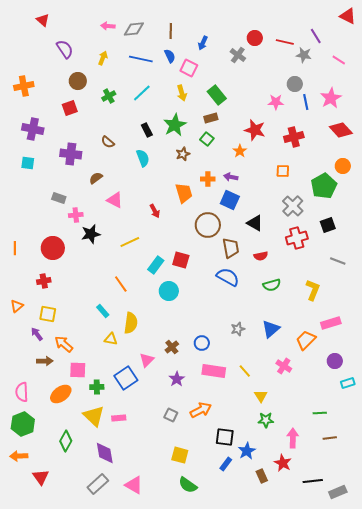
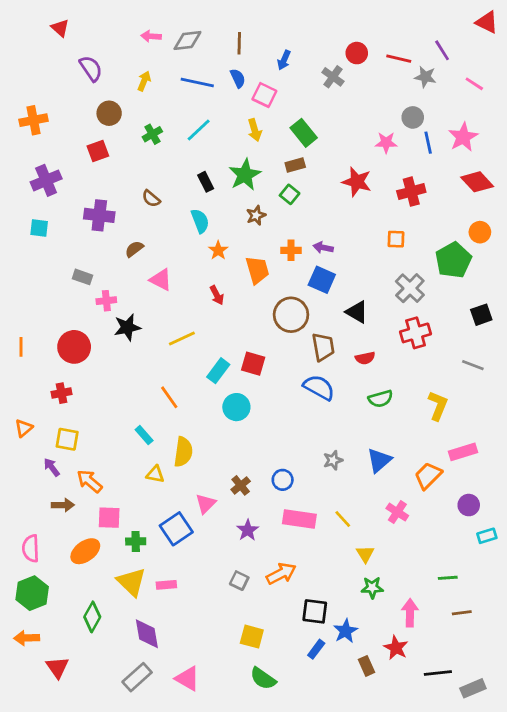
purple cross: (33, 129) -> (46, 180), turned -35
orange star: (240, 151) -> (218, 250), moved
black square: (328, 225) -> (481, 315), moved

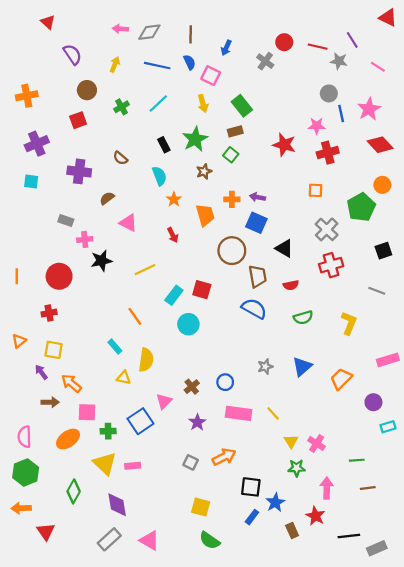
pink star: (386, 143) -> (317, 126), moved
pink rectangle: (463, 452) -> (388, 360), moved
pink cross: (397, 512) -> (317, 443), moved

